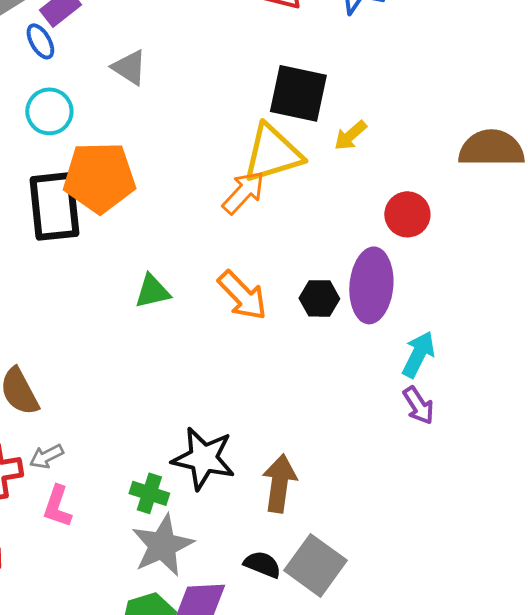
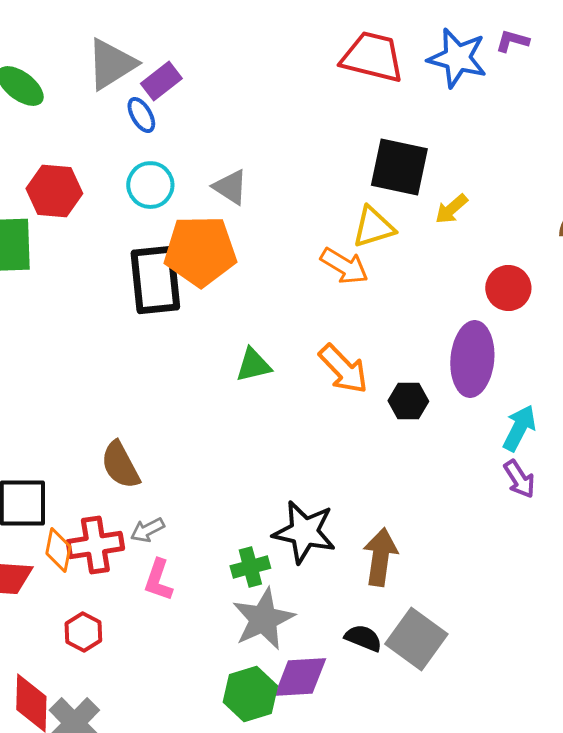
gray triangle: (129, 67) -> (230, 187), moved
yellow triangle: (272, 153) -> (373, 227), size x0.7
orange arrow: (243, 192) -> (344, 266), turned 78
black hexagon: (319, 298) -> (408, 401), moved
green cross: (149, 493) -> (250, 567), turned -33

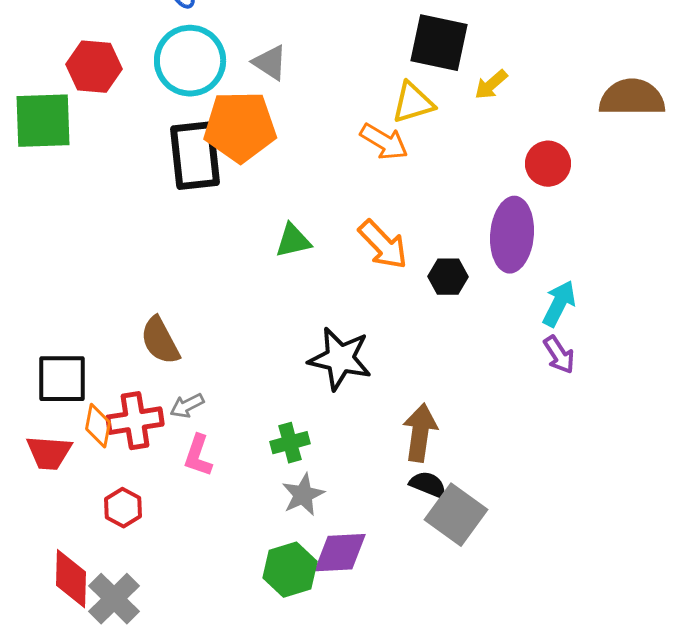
cyan circle: (150, 185) -> (190, 61), size x1.5
black star: (304, 532) -> (340, 359), moved
gray star: (263, 619) -> (303, 495), size x0.7
black semicircle: (363, 638) -> (428, 485), moved

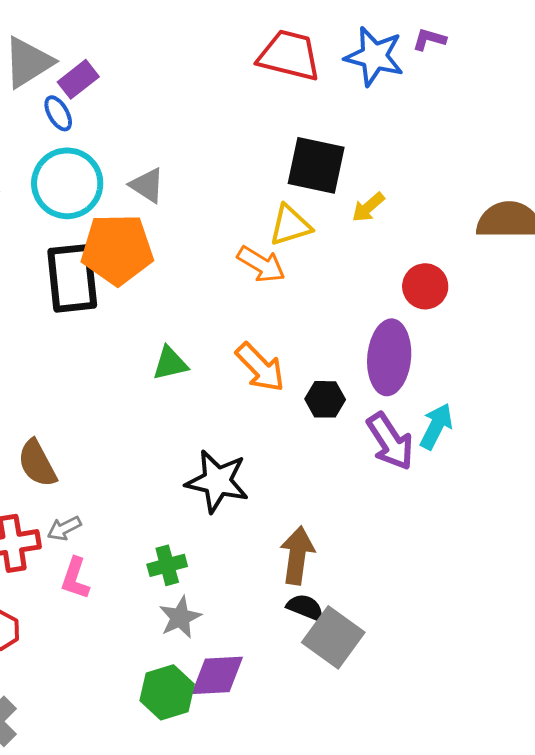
purple arrow: (559, 355) -> (390, 441), moved, size x1.5

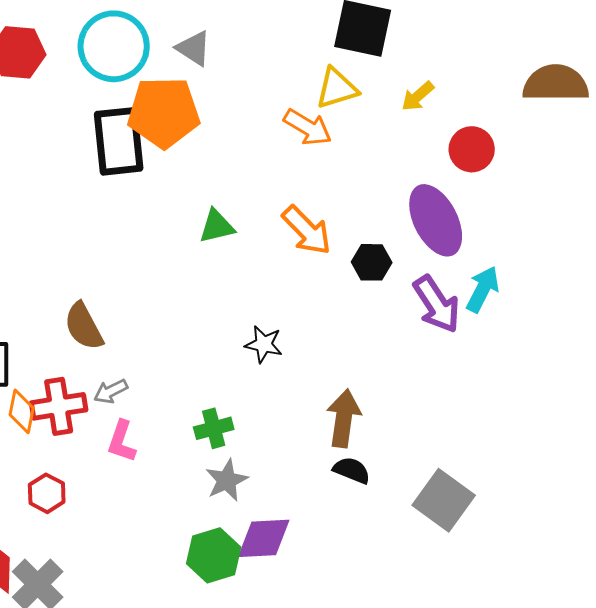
yellow arrow: (368, 207) -> (418, 96), moved
purple ellipse: (389, 357) -> (436, 220), turned -32
black star: (217, 481) -> (264, 344), size x0.6
gray square: (333, 637) -> (444, 500), moved

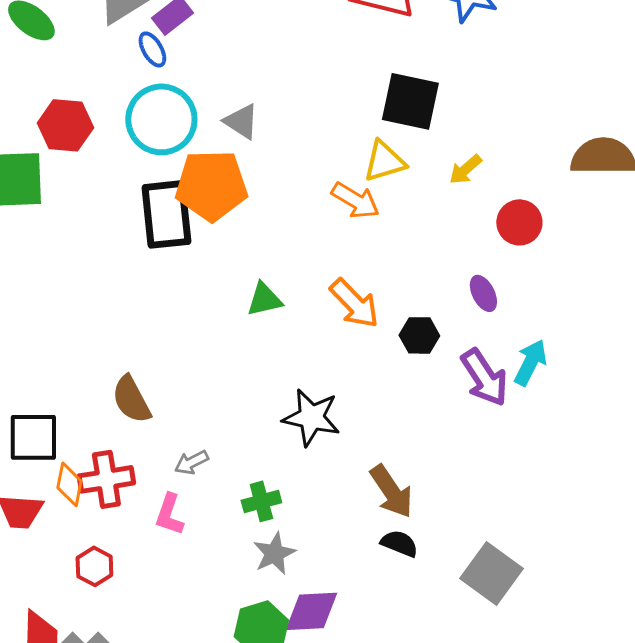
purple ellipse: (436, 220) -> (483, 293), size x0.5
black star: (264, 344) -> (311, 417), size x1.5
gray arrow: (111, 391) -> (191, 462), moved
brown arrow: (344, 418) -> (391, 491), turned 138

